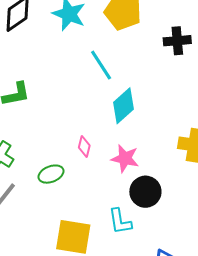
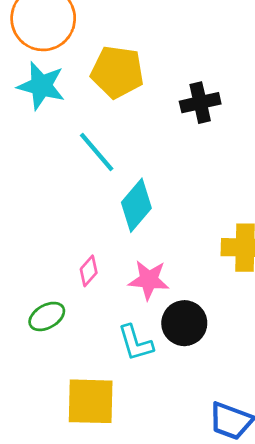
pink diamond: (84, 146) -> (89, 271), turned 35
cyan L-shape: (120, 221) -> (135, 343), moved

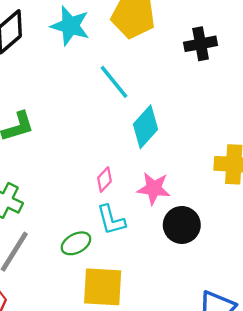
green ellipse: (47, 316) -> (76, 243), moved
cyan L-shape: (135, 343) -> (111, 220), moved

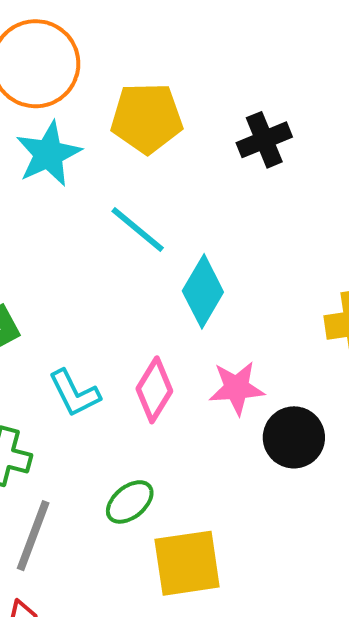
cyan star: (70, 26) -> (49, 154), turned -30
pink diamond: (104, 179) -> (154, 390), size x1.5
cyan L-shape: (111, 220) -> (74, 393), moved

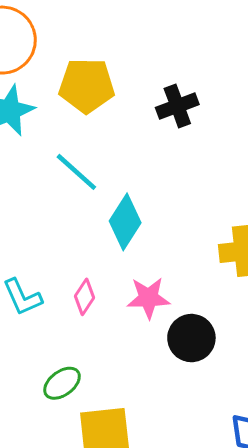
pink diamond: (154, 390) -> (84, 297), size x0.7

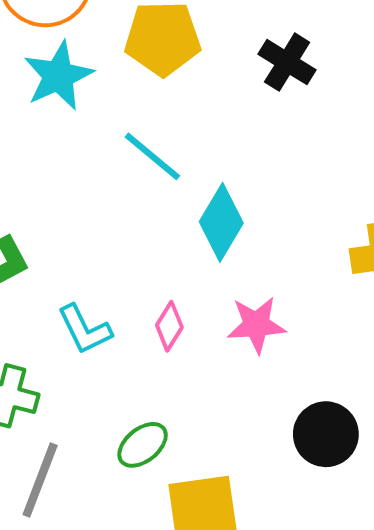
black cross: (177, 106) -> (287, 62), turned -36
black circle: (191, 338) -> (326, 434), moved

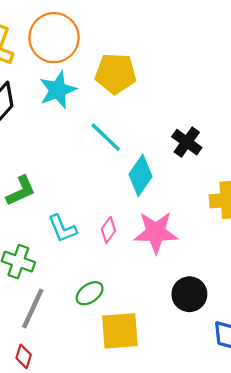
black cross: (287, 62) -> (187, 142), moved
pink star: (256, 325) -> (156, 232), size x1.4

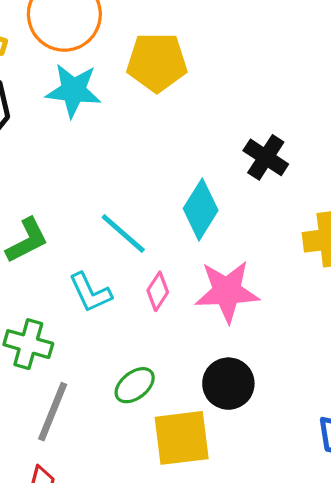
cyan star: (58, 90) -> (73, 90), turned 30
cyan line: (106, 137) -> (123, 233), moved
black circle: (189, 294) -> (228, 384), moved

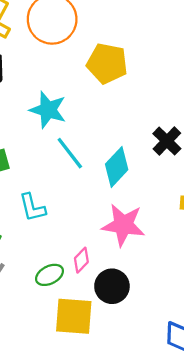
cyan star: (73, 90) -> (48, 110), moved
cyan line: (123, 233) -> (70, 153), moved
pink diamond: (158, 291) -> (81, 260), moved

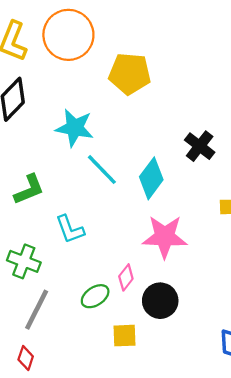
yellow square: (74, 316) -> (125, 336), size x0.6

